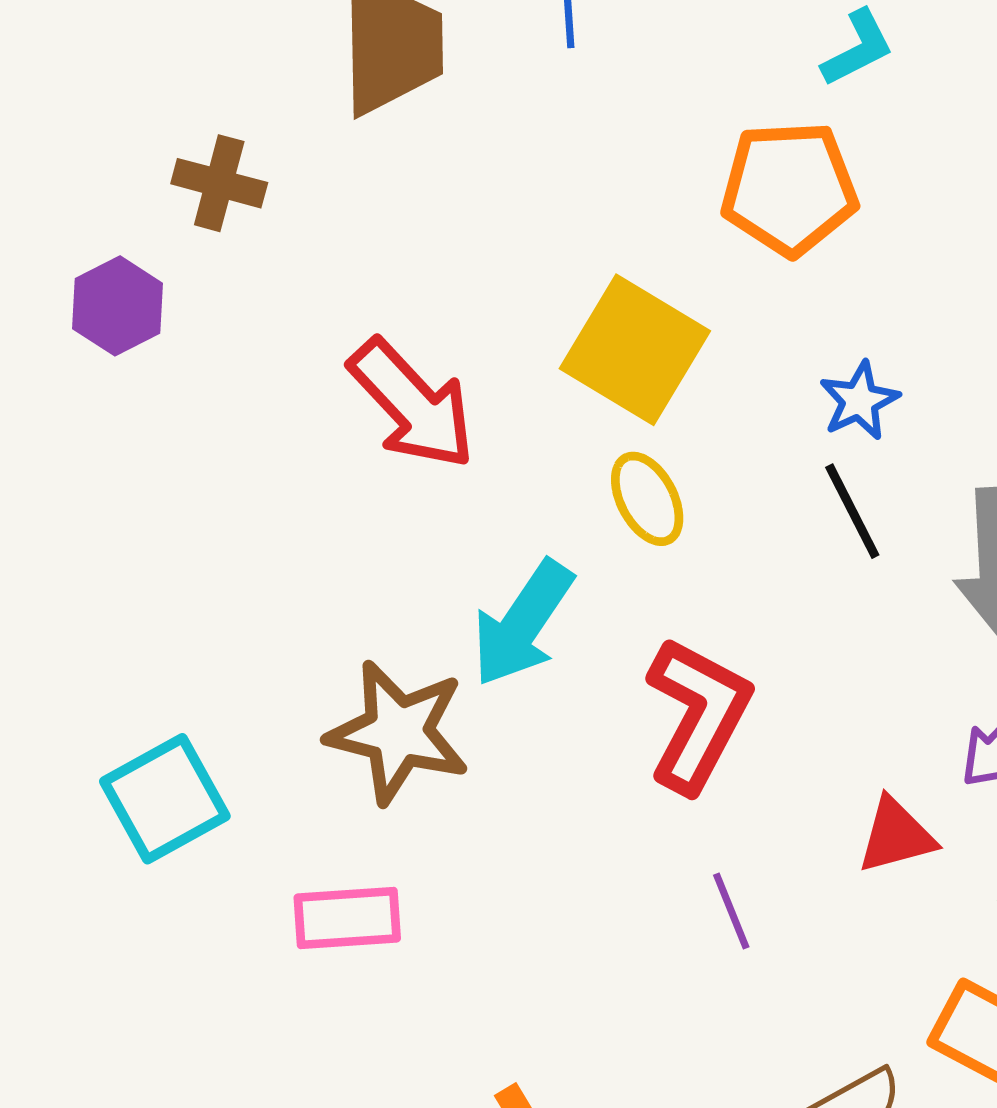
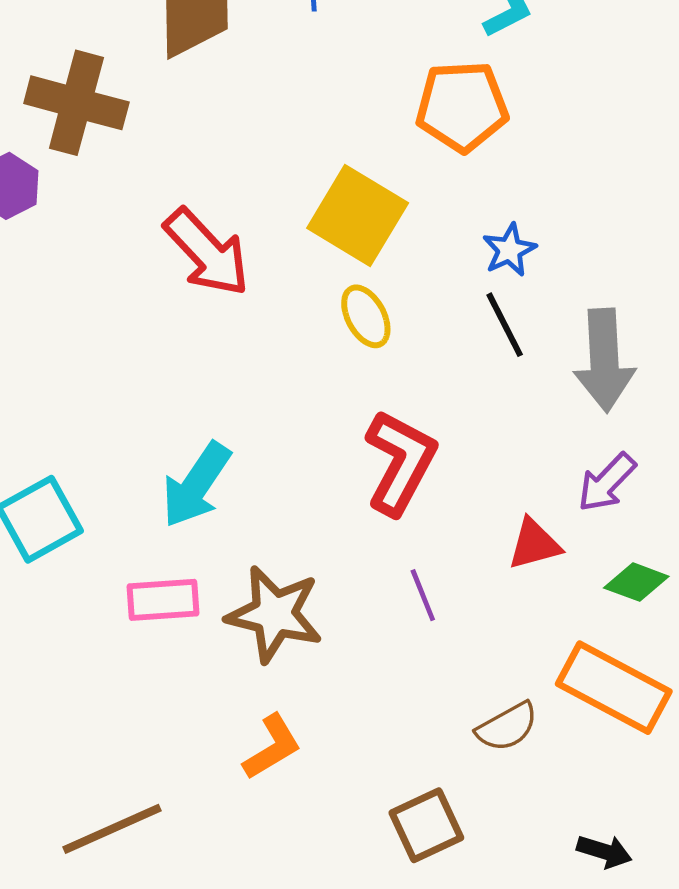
brown cross: (219, 183) -> (76, 103), size x1.6
cyan arrow: (523, 623) -> (196, 485), moved
brown star: (398, 732) -> (275, 614), moved

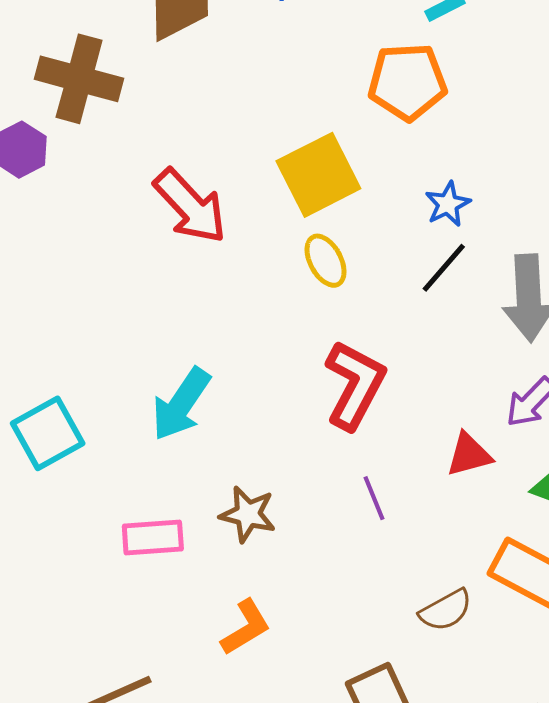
yellow square: (358, 216) -> (318, 175), turned 32
black line: (505, 325) -> (444, 268), turned 68
pink rectangle: (163, 600) -> (153, 537), moved
brown star: (275, 614) -> (248, 514), size x0.7

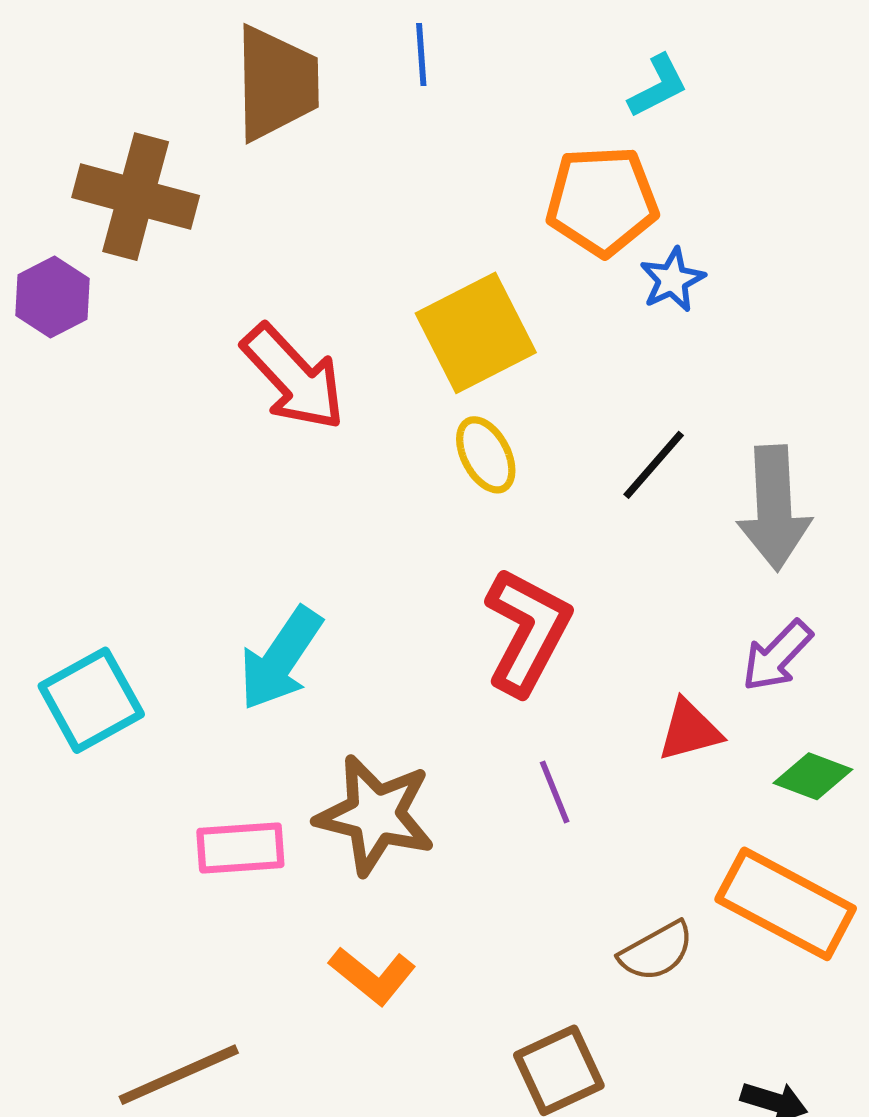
blue star: (448, 204) -> (672, 280), moved
brown star: (248, 514) -> (375, 815), size x1.5
orange L-shape: (246, 627) -> (372, 976), turned 70

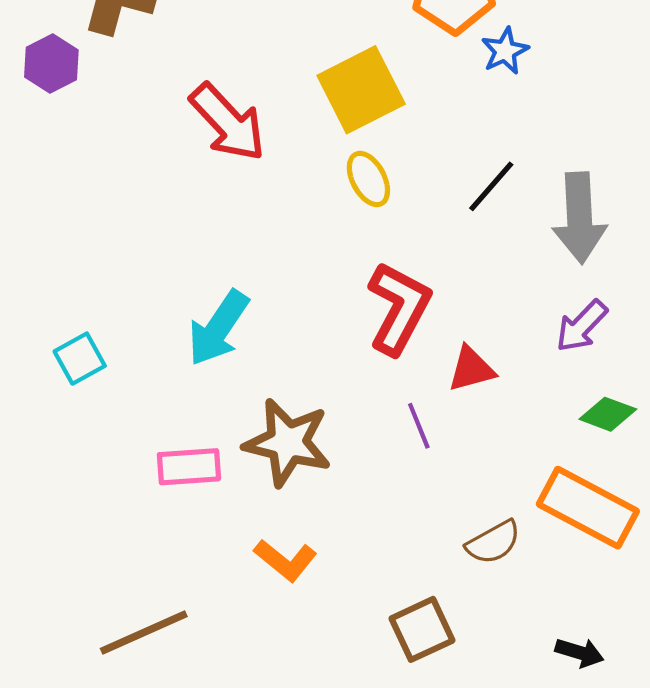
cyan square: (91, 700) -> (80, 359), size x0.7
red triangle: (690, 730) -> (471, 369), moved

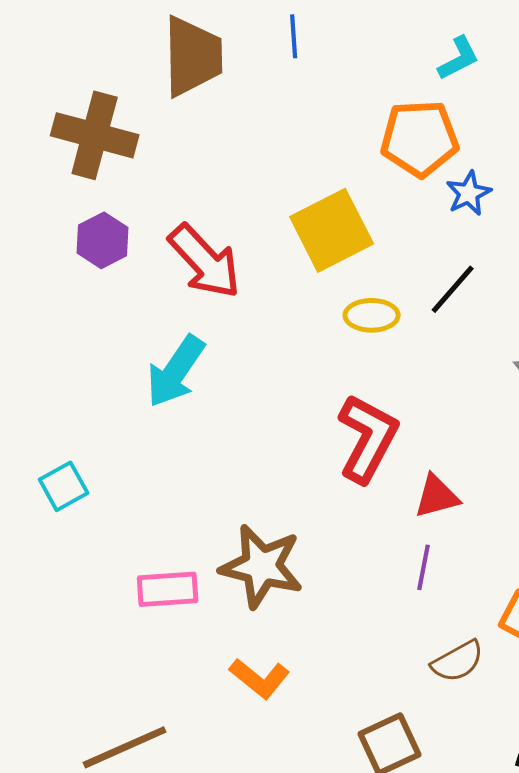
purple hexagon: (51, 64) -> (103, 240), moved
yellow ellipse: (368, 179) -> (372, 315), moved, turned -62
black line: (491, 186) -> (453, 289), moved
cyan arrow: (218, 328) -> (176, 371), moved
purple line: (419, 426) -> (424, 567), moved, turned 33

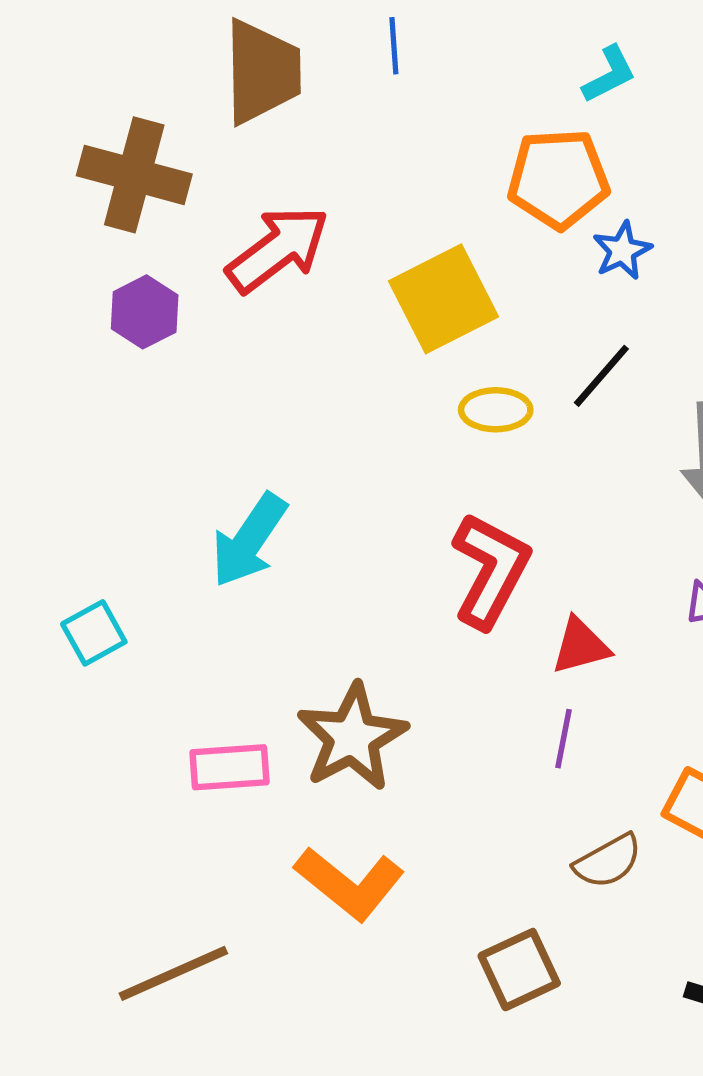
red arrow: (205, 261) -> (278, 249), moved, turned -84
cyan arrow: (176, 371) -> (249, 540), moved
brown star: (262, 566) -> (352, 737), turned 30
orange L-shape: (260, 678) -> (350, 883), size x1.4

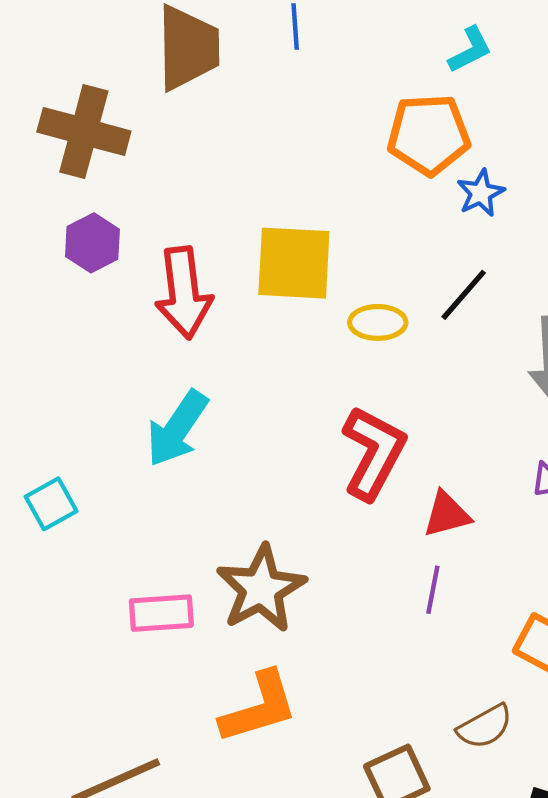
red arrow: (278, 249) -> (184, 293), moved, turned 120
yellow square: (443, 299) -> (294, 263), moved, turned 30
brown semicircle: (608, 861) -> (485, 727), moved
orange L-shape: (350, 883) -> (259, 707), turned -56

